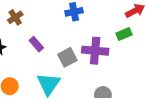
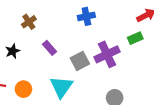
purple cross: (95, 51) -> (107, 54), turned -30

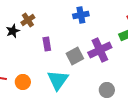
purple rectangle: (49, 48) -> (47, 44), turned 32
black star: (13, 51) -> (13, 31), moved

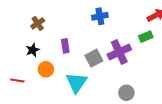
brown cross: (28, 20) -> (38, 23), moved
black star: (13, 31) -> (33, 50), moved
orange circle: (23, 82) -> (46, 69), moved

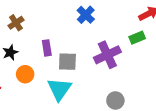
blue cross: (100, 16) -> (86, 15), turned -35
gray square: (94, 58) -> (67, 62), moved, turned 30

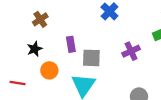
purple cross: (107, 55) -> (131, 51), size x0.7

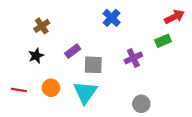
purple rectangle: (71, 44) -> (73, 51), turned 63
orange circle: (49, 70) -> (51, 88), moved

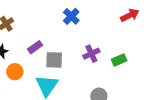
green rectangle: (163, 41) -> (119, 60), moved
orange circle: (51, 88) -> (15, 72), moved

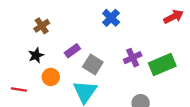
gray square: (54, 60) -> (93, 64), turned 30
green rectangle: (119, 60) -> (162, 64), size x1.6

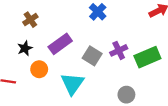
purple rectangle: (72, 51) -> (60, 44), size x1.5
gray square: (93, 64) -> (92, 56), moved

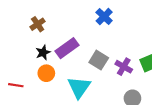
black star: (25, 48) -> (43, 52), moved
purple cross: (119, 50) -> (124, 67), moved, turned -35

